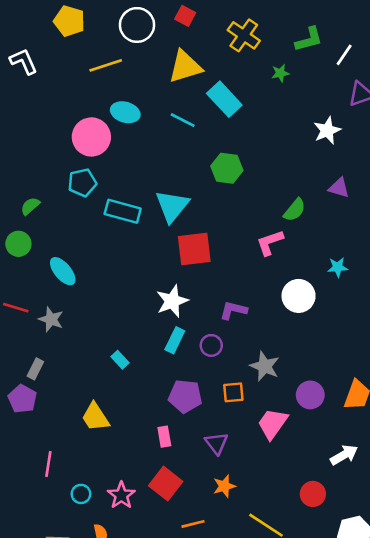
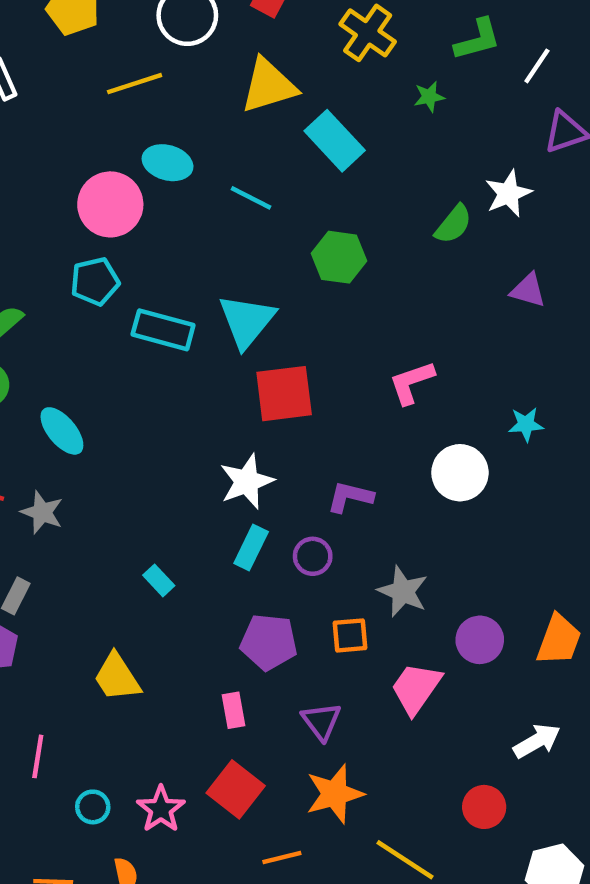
cyan line: (183, 120) -> (251, 198), moved
green semicircle: (295, 210) -> (453, 224), moved
orange star: (224, 486) -> (335, 794), size x1.5

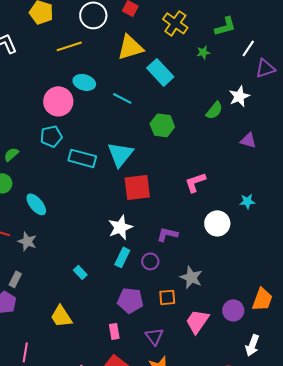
white line: (537, 66) -> (248, 48), moved
purple circle: (480, 640) -> (233, 310), moved
white arrow: (537, 741) -> (252, 345), turned 140

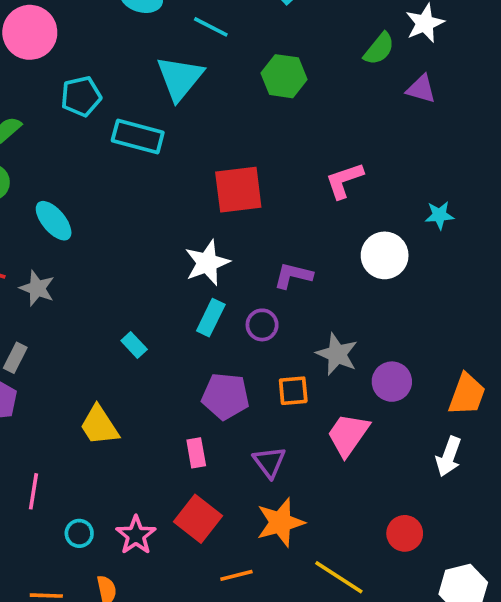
pink circle: (58, 101) -> (30, 32), moved
purple triangle: (248, 140) -> (421, 89), moved
cyan triangle: (120, 154) -> (180, 78), moved
purple circle: (233, 310) -> (392, 382), moved
white arrow: (252, 345) -> (449, 457), moved

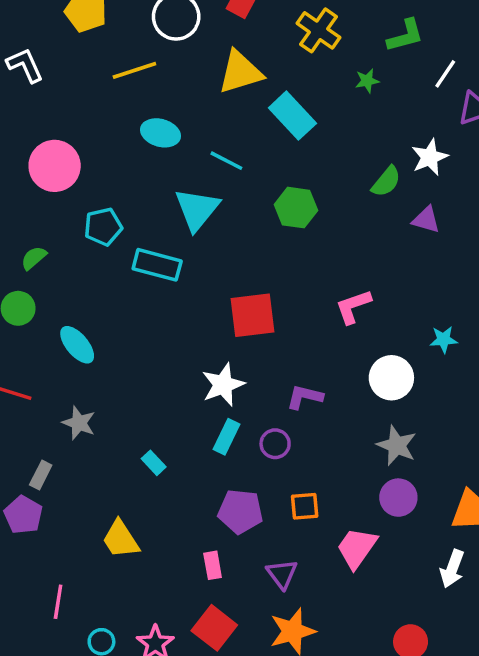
gray star: (37, 288) -> (79, 423), moved
gray star: (337, 354) -> (397, 445), moved

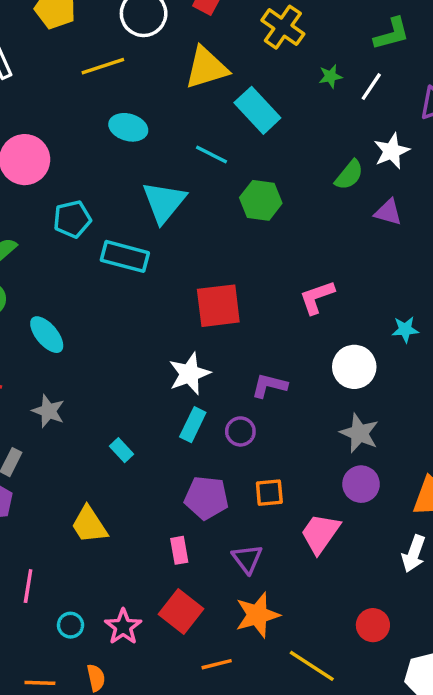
green L-shape: (405, 36) -> (392, 34), moved
white line: (445, 74) -> (371, 87), moved
cyan line: (226, 161) -> (212, 154), moved

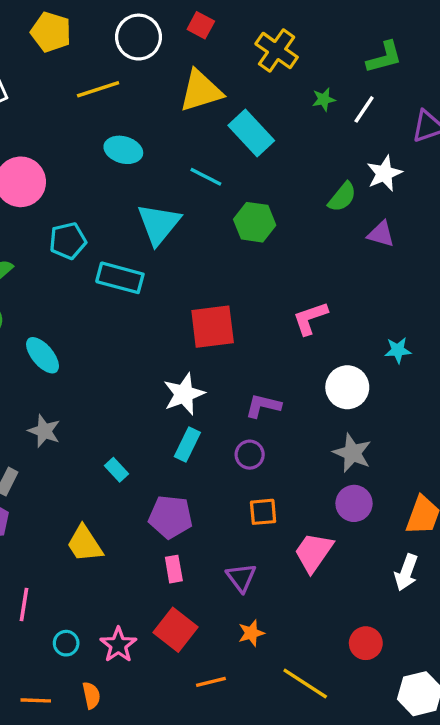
purple circle: (240, 431) -> (250, 455), moved
purple pentagon: (206, 498) -> (170, 517), moved
orange star: (257, 615) -> (251, 633), size x0.6

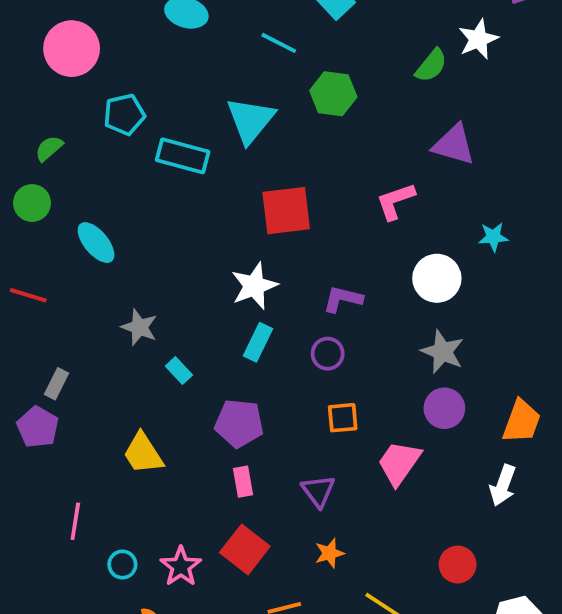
cyan triangle: (159, 224) -> (250, 120), moved
purple triangle: (381, 234) -> (454, 145), moved, size x1.4
gray star: (44, 431) -> (139, 327), moved

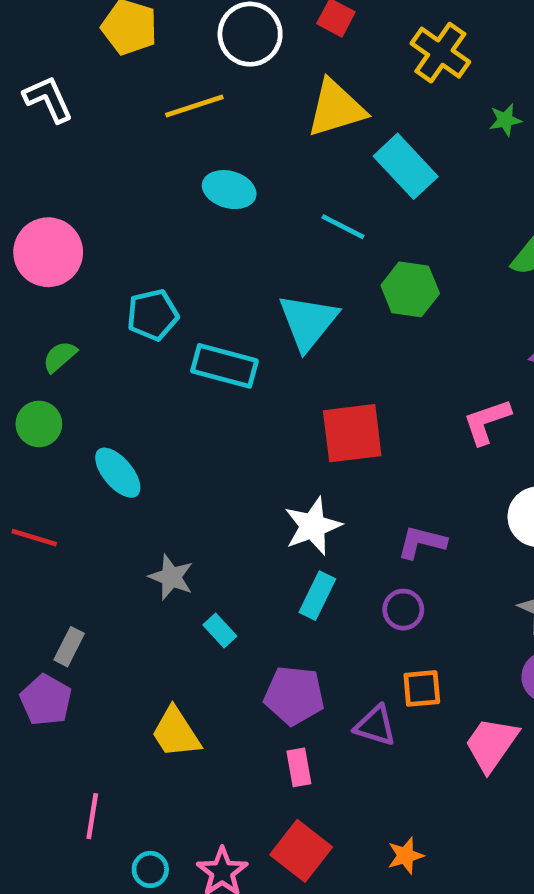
pink circle: (72, 49) -> (48, 252), moved
purple triangle: (318, 491) -> (375, 726), moved, turned -36

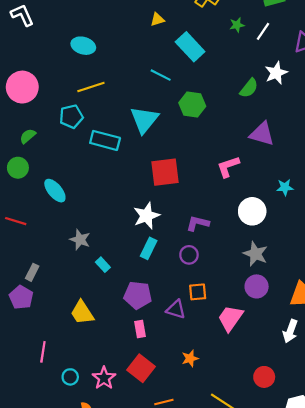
yellow line: (194, 106) -> (91, 87), moved
yellow triangle: (336, 108) -> (157, 19), size x0.5
cyan ellipse: (229, 190) -> (83, 46), moved
orange star: (406, 856) -> (190, 358), moved

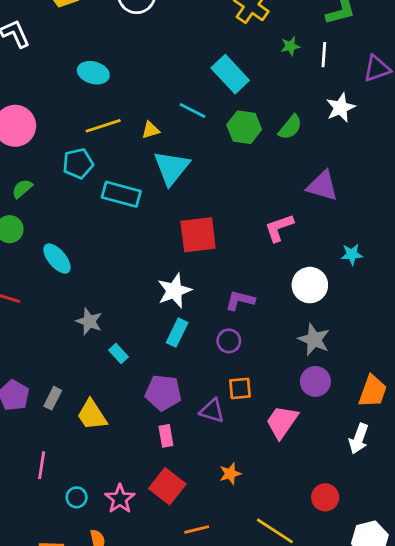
yellow triangle: (157, 19) -> (151, 130), moved
white line: (263, 31) -> (324, 55), turned -30
green semicircle: (249, 88) -> (290, 127), moved
green hexagon: (192, 104) -> (244, 127), moved
gray rectangle: (32, 272) -> (53, 398), moved

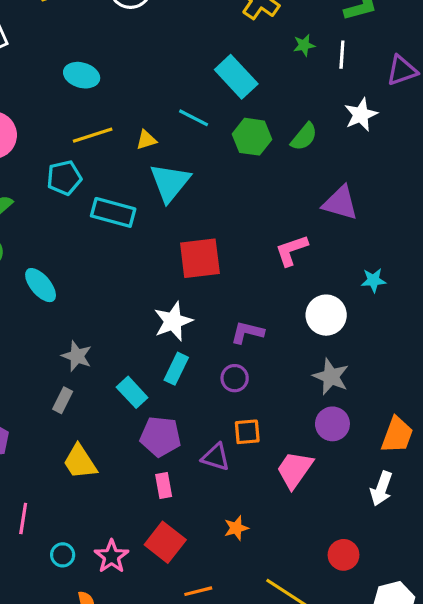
cyan rectangle: (118, 353) -> (132, 392), moved, size x1.4
gray rectangle: (53, 398) -> (63, 400), moved

